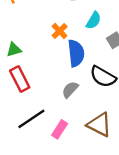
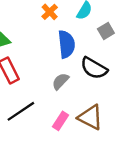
orange cross: (60, 31) -> (50, 12), moved
pink rectangle: (60, 129) -> (60, 121), moved

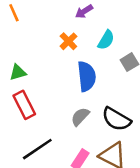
black semicircle: (94, 68) -> (116, 119), moved

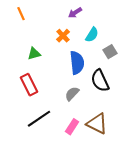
green triangle: (18, 72) -> (34, 54), moved
black semicircle: (116, 119) -> (100, 81), moved, turned 35

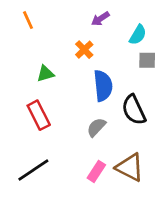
cyan semicircle: (92, 35) -> (138, 35), moved
gray square: (110, 52) -> (147, 60), moved, turned 32
black line: (39, 119) -> (33, 170), moved

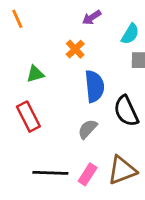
brown triangle: (130, 167) -> (122, 170), turned -48
black line: (33, 170) -> (50, 173), moved, turned 36

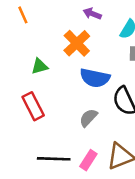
purple arrow: (92, 17) -> (92, 14), turned 54
orange cross: (75, 49) -> (77, 43), size x1.5
blue semicircle: (94, 86) -> (95, 78), turned 108

